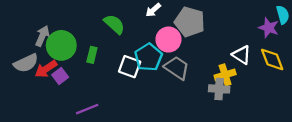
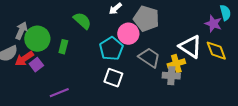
white triangle: (242, 55) -> (190, 47), size x1.4
white square: (130, 67) -> (113, 78), moved
gray trapezoid: (177, 68) -> (149, 58), moved

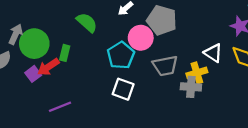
white triangle: (190, 47) -> (213, 53), size x0.7
gray trapezoid: (149, 58) -> (165, 66), turned 135
red arrow: (24, 59) -> (48, 67), moved

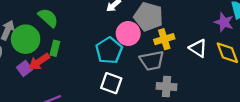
green semicircle: (87, 23) -> (48, 18), moved
yellow cross: (197, 73) -> (164, 39), moved
gray cross: (191, 87) -> (167, 87), moved

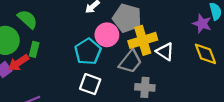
yellow cross: (164, 39) -> (143, 40), size x1.4
white triangle: (198, 48) -> (165, 52), moved
gray trapezoid: (152, 61) -> (130, 62), turned -40

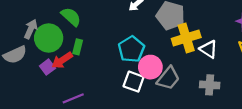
pink circle: (107, 35) -> (150, 67), moved
gray trapezoid: (130, 62) -> (168, 78), moved
gray cross: (145, 87) -> (210, 85), moved

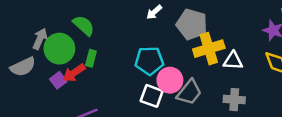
cyan pentagon: (131, 49) -> (149, 61), turned 30
white triangle: (209, 49) -> (233, 61), turned -30

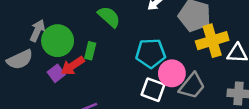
green semicircle: (84, 26) -> (109, 17), moved

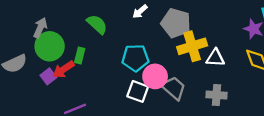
gray arrow: (37, 31) -> (40, 28), moved
gray trapezoid: (192, 86) -> (174, 88), turned -88

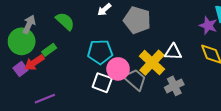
gray arrow: (40, 28) -> (29, 24), moved
yellow cross: (192, 46) -> (152, 63), moved, turned -30
green rectangle: (80, 56) -> (49, 50), turned 40
gray cross: (216, 95) -> (174, 86), turned -30

